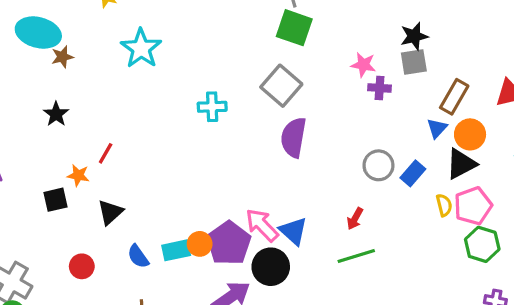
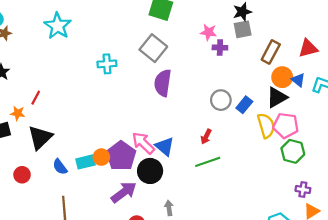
blue triangle: (437, 128) -> (298, 80), moved, turned -32
yellow semicircle: (444, 205) -> (266, 126), size x1.6
pink pentagon: (473, 206) -> (286, 126), turned 30
black triangle: (110, 212) -> (40, 137), size x1.4

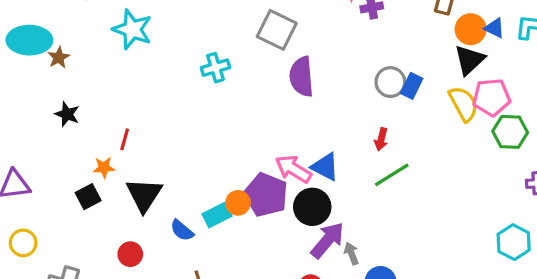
blue rectangle: (244, 105) -> (412, 86), moved
purple arrow: (124, 192) -> (327, 240), moved

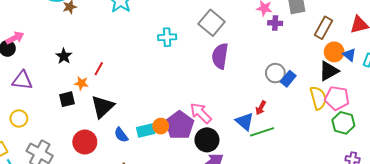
black star: (67, 114) -> (64, 56), moved
blue triangle: (325, 167) -> (245, 121), moved
red circle: (130, 254) -> (85, 142), size x1.5

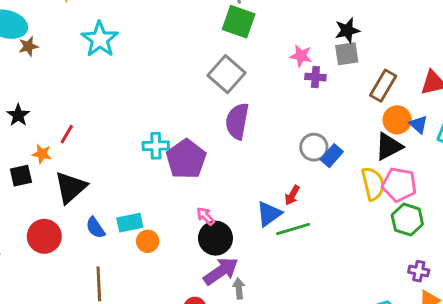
cyan cross: (167, 37) -> (156, 146), moved
pink arrow: (201, 113) -> (206, 216), moved, size x0.6
blue triangle: (245, 121) -> (269, 214), turned 42
purple pentagon: (180, 125) -> (186, 159), moved
orange circle: (161, 126) -> (148, 241), moved

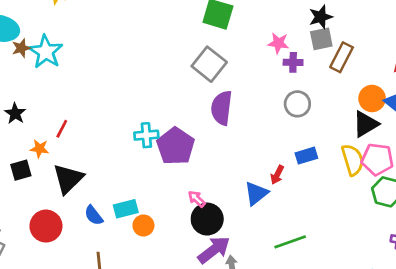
cyan star: (100, 39) -> (46, 52), moved
brown rectangle: (383, 86) -> (342, 57), moved
gray circle: (314, 147) -> (297, 104), moved
blue rectangle: (332, 156) -> (306, 156), moved, turned 35
green line: (293, 229) -> (290, 242), moved

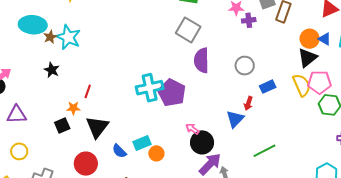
gray circle: (297, 104) -> (245, 66), moved
black star: (15, 113) -> (52, 70), moved
cyan cross: (146, 135) -> (150, 88), size x1.5

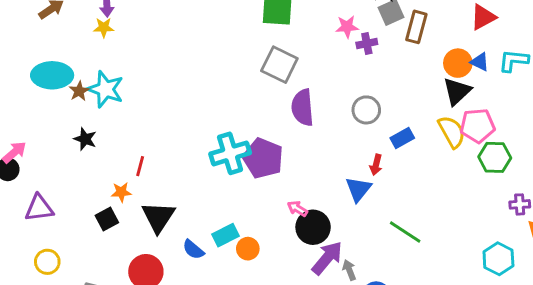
green line: (264, 151) -> (405, 232), turned 65

